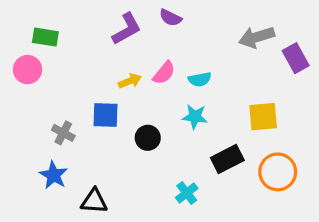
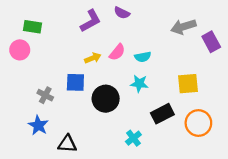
black circle: (148, 138) -> (106, 99), size x1.5

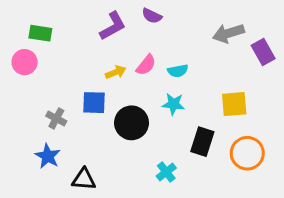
black rectangle: (162, 114) -> (202, 142), turned -45

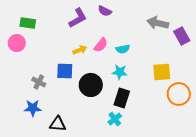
gray arrow: (228, 33) -> (158, 23), turned 30
black rectangle: (202, 142) -> (122, 98), moved
orange circle: (247, 153) -> (179, 94), moved
blue star: (48, 156) -> (33, 108), turned -30

